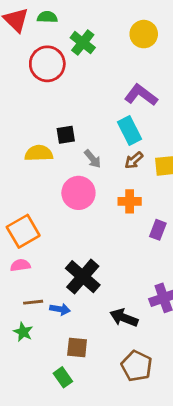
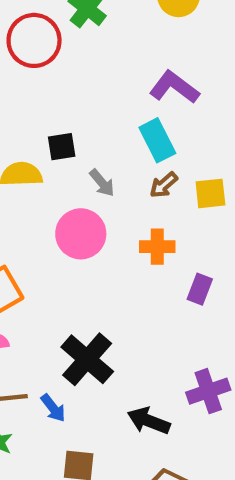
blue arrow: (60, 309) -> (53, 408), turned 42

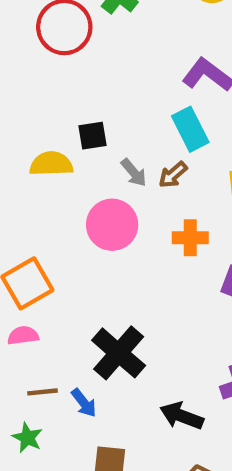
brown arrow: (164, 185) -> (173, 175), moved

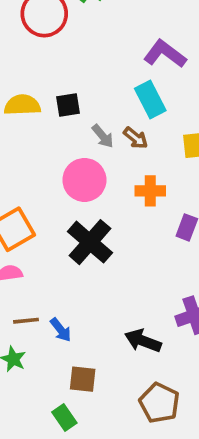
yellow semicircle: (51, 164) -> (22, 105), moved
brown arrow: (173, 175) -> (136, 138), turned -100
black cross: (119, 353) -> (90, 242), moved

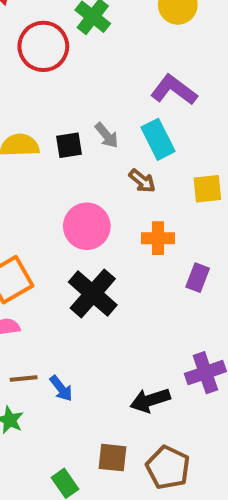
gray arrow: (103, 136) -> (107, 135), moved
black arrow: (143, 341) -> (150, 400), turned -39
brown square: (83, 379) -> (113, 458), moved

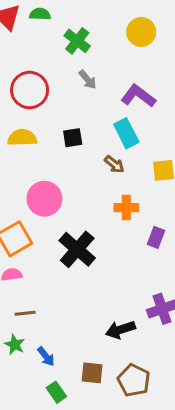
red circle: (43, 46) -> (30, 90), moved
gray arrow: (107, 135) -> (88, 80), moved
black square: (69, 145) -> (73, 138), moved
pink circle: (87, 226) -> (44, 199), moved
blue arrow: (61, 388) -> (46, 356), moved

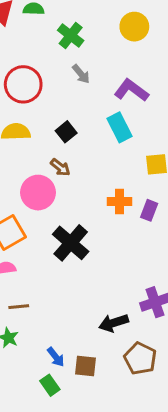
black square: (73, 138) -> (66, 132), turned -30
brown arrow: (114, 164) -> (60, 167), moved
purple rectangle: (156, 237) -> (149, 210), moved
blue arrow: (46, 356) -> (56, 357), moved
brown pentagon: (134, 380) -> (140, 358), moved

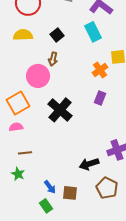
brown arrow: (60, 167) -> (53, 59), turned 64
orange cross: (120, 201) -> (100, 70), moved, turned -35
purple rectangle: (149, 210) -> (100, 98), moved

